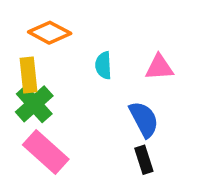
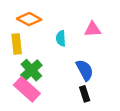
pink triangle: (159, 67) -> (93, 29), moved
green cross: (34, 104) -> (31, 70), moved

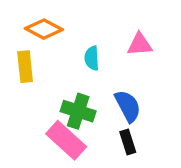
green cross: (31, 70) -> (78, 111), moved, turned -30
pink rectangle: (27, 89) -> (66, 140), moved

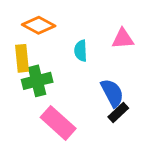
green cross: (78, 111) -> (37, 81), moved, turned -32
black rectangle: (128, 142) -> (118, 112), moved, turned 65

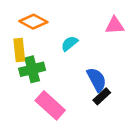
pink triangle: (123, 39) -> (115, 25), moved
cyan semicircle: (81, 51) -> (69, 43), turned 54

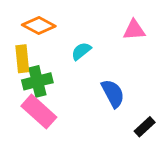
black rectangle: (102, 96) -> (145, 127), moved
pink rectangle: (50, 105) -> (39, 112), moved

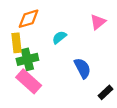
orange diamond: (39, 25) -> (29, 19), turned -45
pink triangle: (134, 30) -> (98, 22), turned -35

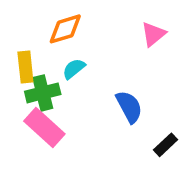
orange diamond: (29, 19) -> (65, 29), moved
cyan semicircle: (59, 37) -> (74, 69), moved

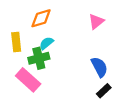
green cross: (43, 93) -> (39, 58), moved
blue semicircle: (129, 107) -> (99, 67), moved

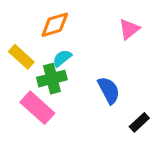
yellow rectangle: (16, 42) -> (21, 57), turned -42
blue semicircle: (99, 67) -> (109, 90), moved

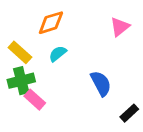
green cross: (52, 79) -> (21, 81), moved
pink rectangle: (37, 108) -> (35, 100), size x0.7

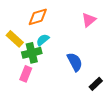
green cross: (21, 81) -> (32, 53), moved
pink rectangle: (35, 100) -> (26, 74), turned 70

